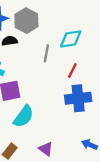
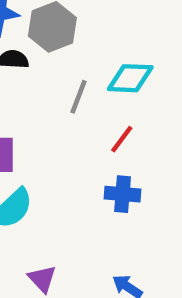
blue cross: (78, 98) -> (123, 194), size x0.7

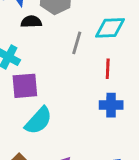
red line: (122, 139) -> (108, 69), turned -30

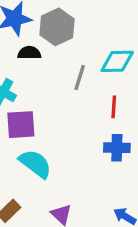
cyan semicircle: (38, 121) -> (35, 164), turned -96

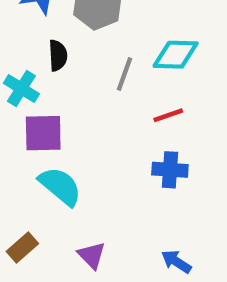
black semicircle: (29, 53) -> (58, 55), moved, turned 85
red line: (114, 107) -> (168, 115), turned 65

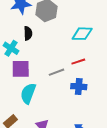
gray line: (125, 74) -> (57, 72), moved, turned 49
cyan semicircle: (60, 186) -> (28, 93), turned -110

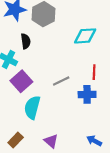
red line: (78, 62) -> (94, 72), moved, turned -64
purple square: (21, 69) -> (21, 81), turned -36

